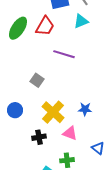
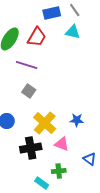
cyan triangle: (81, 21) -> (73, 32), turned 35
purple line: (64, 54) -> (27, 65), moved
black cross: (39, 137) -> (31, 148), size x1.5

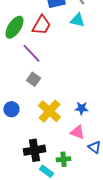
purple line: (27, 65) -> (31, 53), turned 30
pink triangle: (62, 144) -> (77, 132), moved
black cross: (31, 148) -> (34, 150), moved

